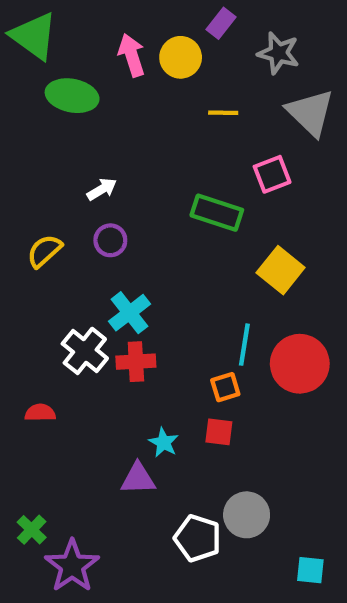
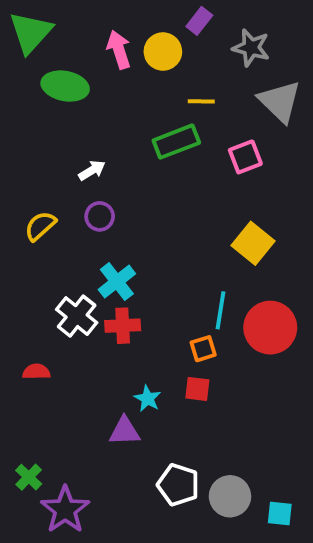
green triangle: (34, 36) -> (31, 32), turned 36
green rectangle: (217, 213) -> (176, 142), moved, turned -39
gray circle: (247, 515) -> (230, 496), moved

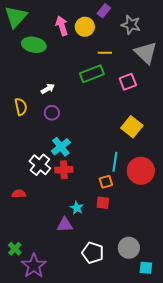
yellow semicircle: (40, 226) -> (21, 107), moved, turned 120
gray circle: (230, 496) -> (129, 248), moved

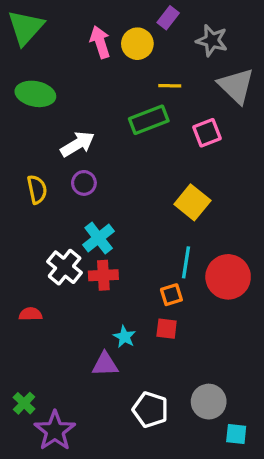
green ellipse: (34, 45) -> (35, 94), moved
white arrow: (48, 89) -> (77, 144), size x1.5
yellow semicircle: (21, 107) -> (37, 189), moved
yellow square: (132, 127) -> (192, 202), moved

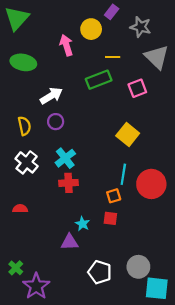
pink arrow: (100, 42) -> (66, 45), moved
white cross: (65, 267) -> (27, 162), moved
cyan square: (236, 434) -> (157, 288), size x1.6

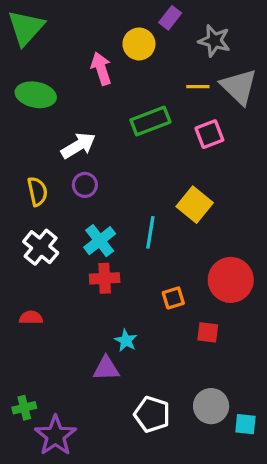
yellow line: (113, 57) -> (198, 87), moved
cyan line: (123, 174) -> (150, 232), moved
red square: (110, 218) -> (208, 332), moved
green cross: (16, 268) -> (24, 408), turned 32
cyan square: (157, 288) -> (245, 424), moved, size x0.6

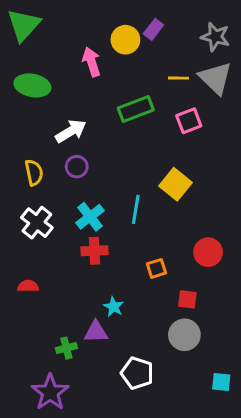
purple rectangle: (170, 18) -> (153, 29), moved
gray star: (214, 41) -> (215, 37), moved
red circle: (231, 280) -> (208, 252), size x0.7
gray circle: (211, 406) -> (184, 335), moved
green cross: (24, 408) -> (66, 348), moved

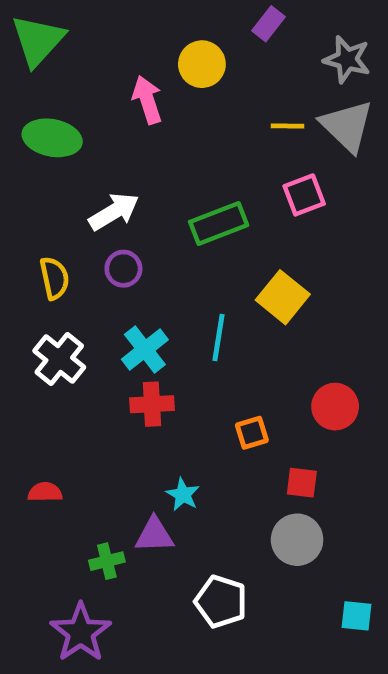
purple rectangle: (153, 29) -> (268, 24), moved
green rectangle: (136, 109) -> (219, 223), moved
red semicircle: (28, 286) -> (45, 492), moved

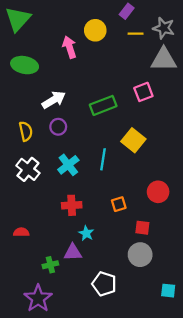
yellow line: (288, 126) -> (136, 34), moved
gray triangle: (347, 126) -> (164, 59), turned -44
red cross: (152, 404) -> (72, 205), moved

